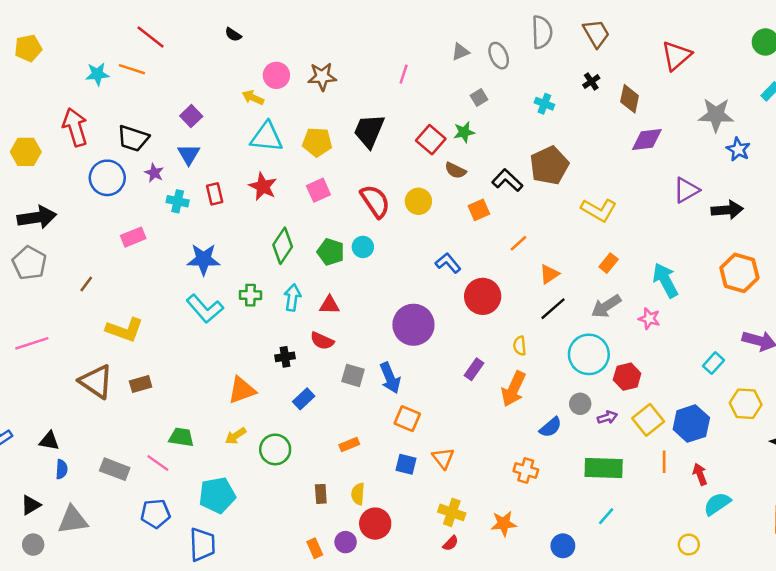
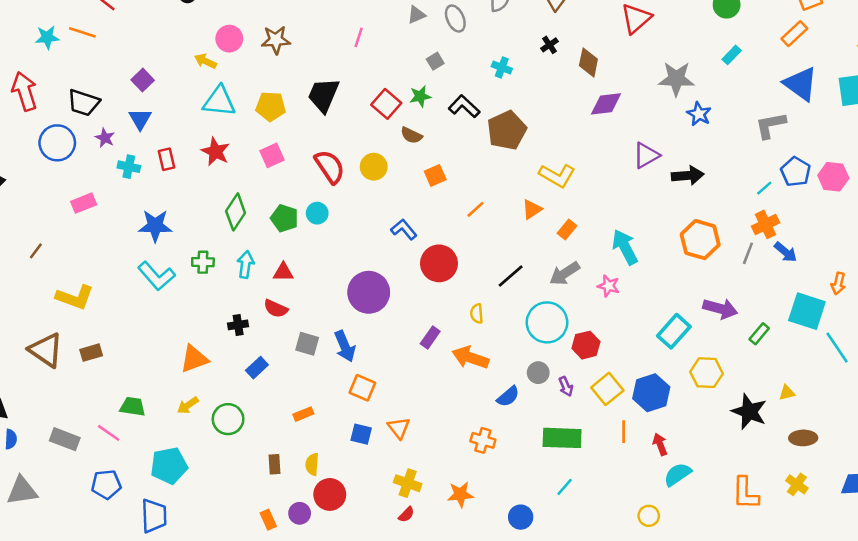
black L-shape: (507, 180) -> (464, 106), moved
orange triangle: (549, 274) -> (532, 209), moved
cyan rectangle: (714, 363) -> (674, 331), size x1.5
orange arrow: (513, 389) -> (470, 358), turned 84
purple arrow: (607, 417) -> (566, 386), turned 84

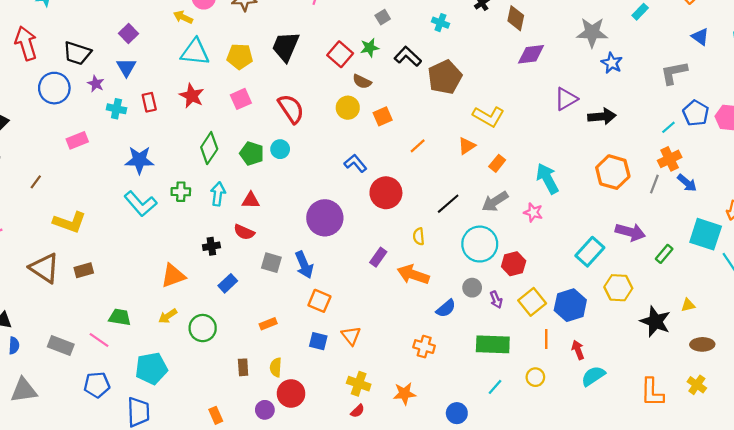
blue triangle: (801, 84) -> (700, 37), size x0.6
yellow circle: (374, 167) -> (348, 108), moved
yellow circle: (649, 516) -> (535, 377), moved
orange rectangle: (268, 520) -> (216, 415), moved

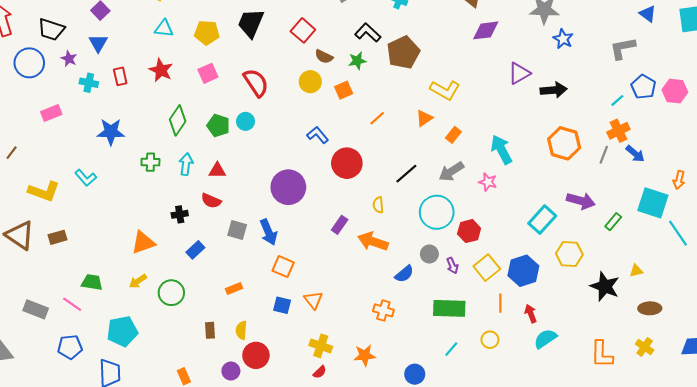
green star: (370, 48) -> (357, 61), moved
cyan triangle: (195, 52) -> (164, 28), size x0.7
cyan L-shape: (140, 204) -> (86, 178), moved, size x0.7

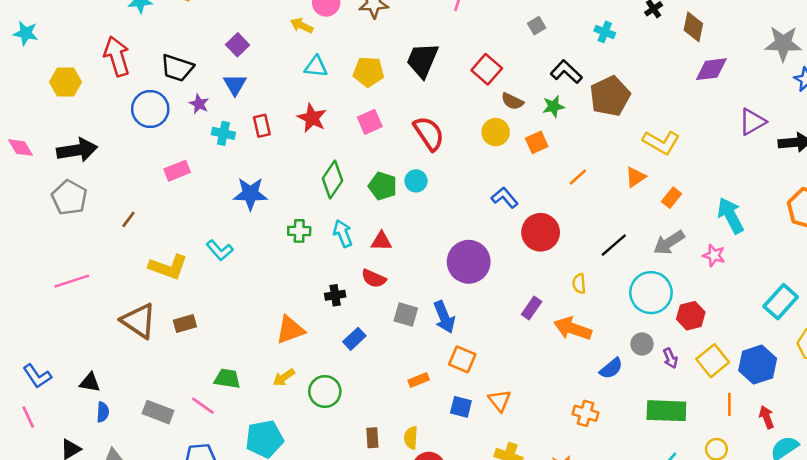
cyan arrow: (186, 164) -> (343, 234), turned -30
orange rectangle: (234, 288) -> (419, 380), moved

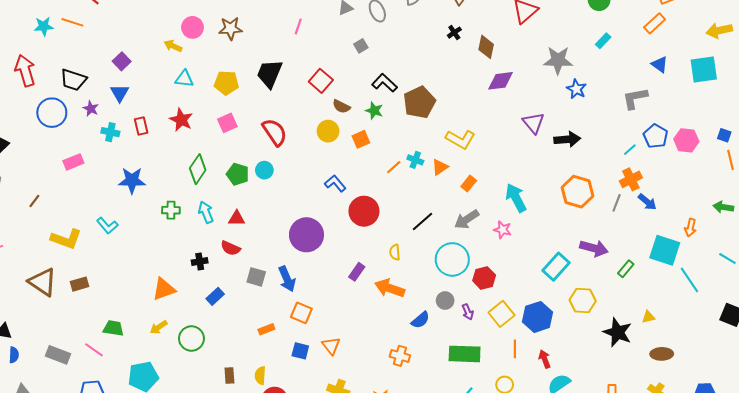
cyan cross: (605, 32) -> (415, 160), moved
green star: (553, 106) -> (374, 111), turned 30
purple triangle: (752, 122) -> (533, 123), turned -40

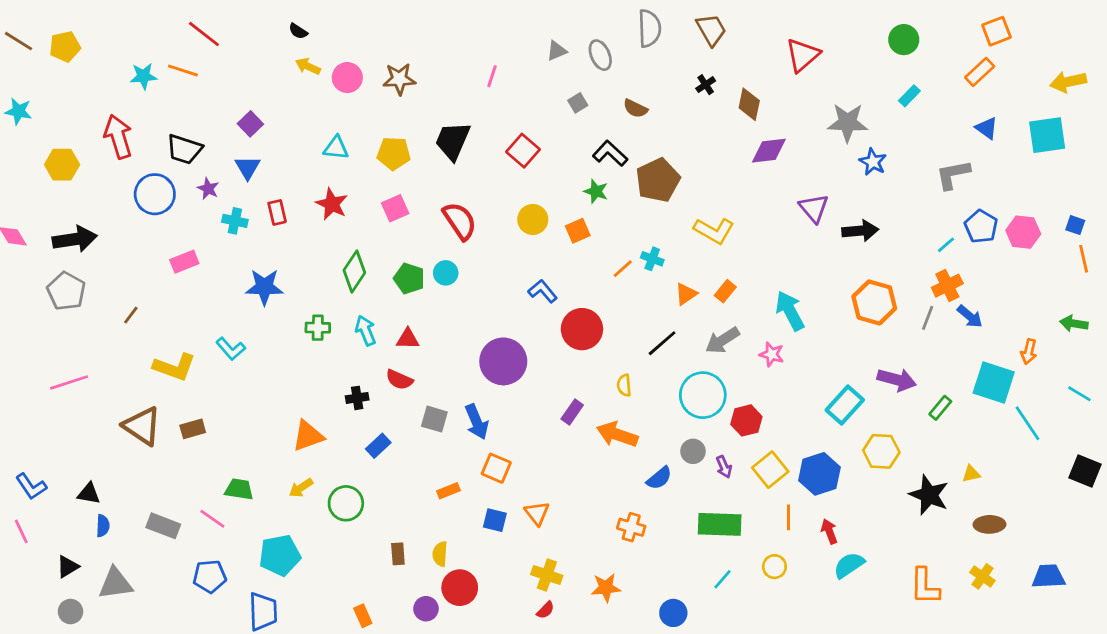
yellow arrow: (173, 46) -> (308, 66), moved
brown semicircle: (341, 106) -> (635, 108), moved
orange triangle: (440, 167) -> (686, 294), moved

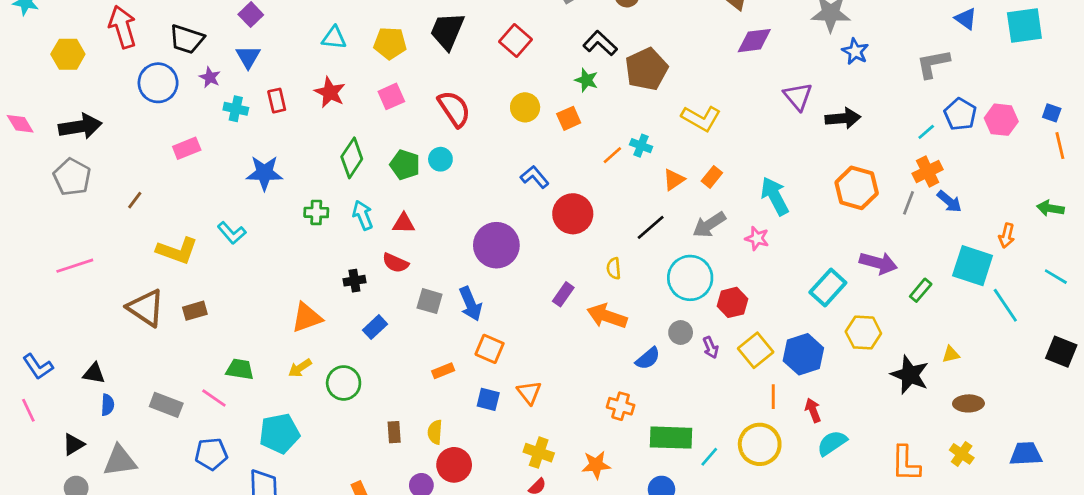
green rectangle: (720, 524) -> (671, 438), moved
yellow circle: (774, 567) -> (760, 444), size x1.8

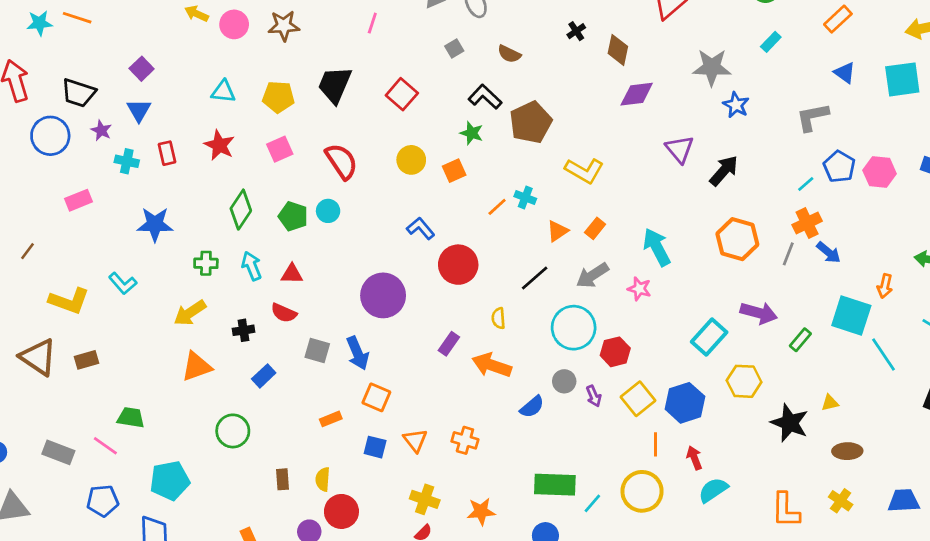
black arrow: (843, 118) -> (724, 171), turned -44
yellow arrow: (300, 368) -> (190, 313), moved, size x1.4
orange cross: (621, 406) -> (465, 440), moved

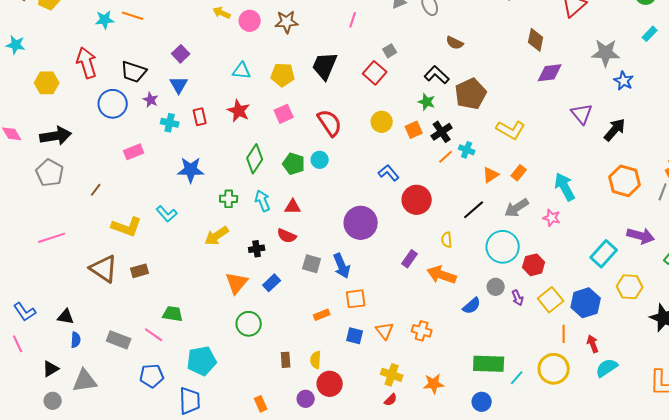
black cross: (576, 31) -> (442, 132), moved, size x1.5
gray square: (454, 49) -> (390, 51), moved
orange triangle: (197, 367) -> (237, 283), moved, turned -30
orange square: (376, 397) -> (356, 299), turned -30

